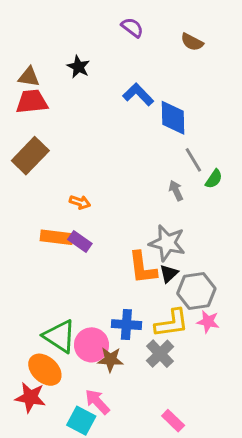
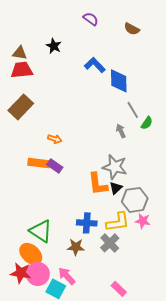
pink circle: (92, 345) -> (38, 274), moved

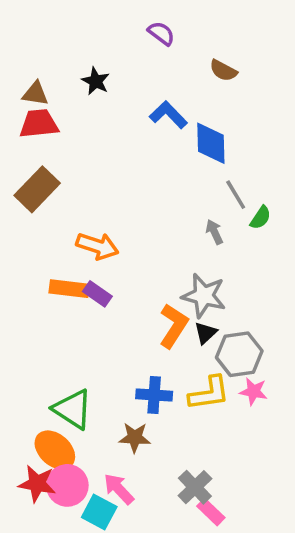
brown semicircle: (132, 29) -> (223, 71), moved
orange arrow: (55, 139) -> (97, 246), size x1.6
orange L-shape: (98, 184) -> (174, 326), turned -140
gray cross: (110, 243) -> (195, 487), moved

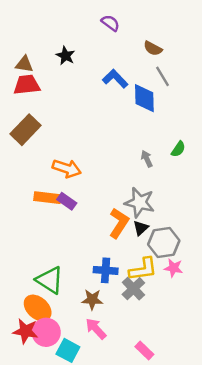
gray line: (236, 195) -> (163, 76), moved
gray cross: (195, 487) -> (133, 289), moved
pink arrow: (119, 489) -> (96, 329), moved

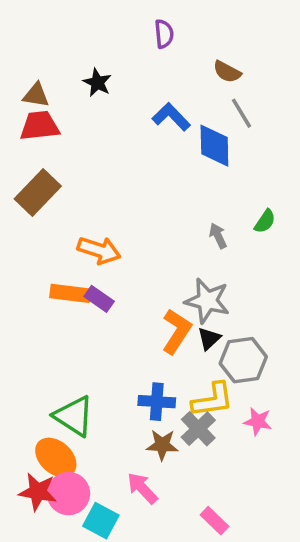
purple semicircle: (110, 23) -> (164, 34), turned 48
pink star: (173, 268) -> (258, 421), moved
brown star: (92, 300) -> (162, 445), moved

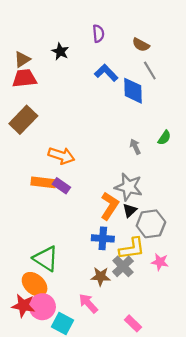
purple semicircle: (164, 34) -> (98, 34), moved
brown triangle: (36, 95) -> (22, 59), turned -42
blue cross: (157, 402) -> (103, 238), moved

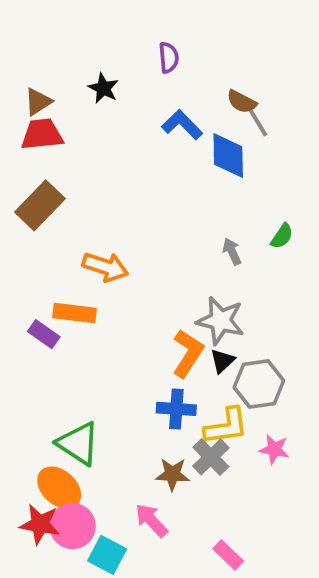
brown semicircle: (141, 45) -> (242, 102), moved
purple rectangle: (61, 186) -> (44, 334), moved

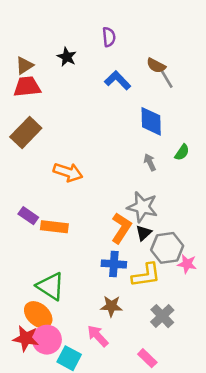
blue diamond: (228, 155) -> (151, 121), moved
orange rectangle: (75, 313) -> (54, 227), moved
pink star: (274, 449) -> (187, 264), moved
gray cross: (211, 457) -> (162, 316), moved

